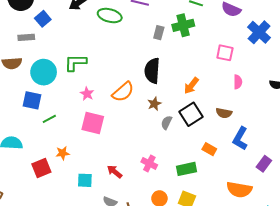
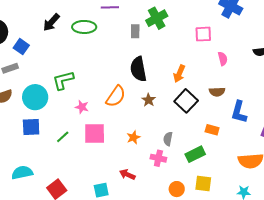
green line: (49, 119) -> (63, 137), moved
gray semicircle: (166, 123) -> (168, 139), moved
orange star: (63, 153) -> (133, 137), moved

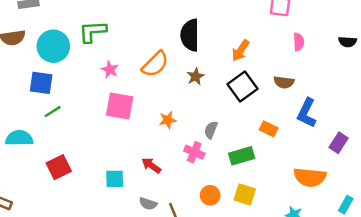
green line: (63, 137) -> (53, 112), moved

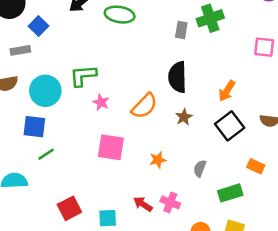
pink star: (110, 70) -> (101, 102), moved
pink cross: (194, 152) -> (170, 202), moved
red square: (59, 167) -> (69, 208), moved

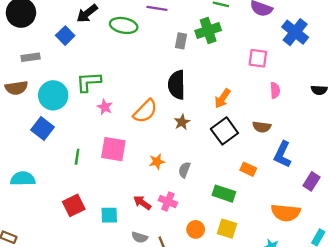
blue square: (38, 26) -> (65, 36), moved
blue square: (34, 127) -> (42, 129), turned 30
green line: (46, 154) -> (77, 157), moved, turned -49
gray semicircle: (200, 168) -> (184, 170), moved
green rectangle: (230, 193) -> (224, 194), turned 35

